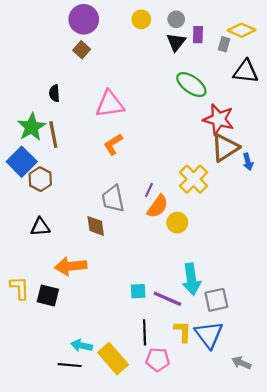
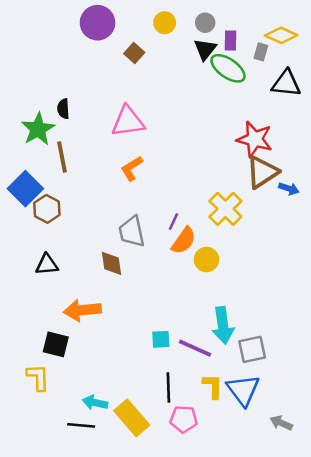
brown square: (82, 50) -> (134, 53), moved
green ellipse: (191, 85) -> (228, 68), moved
green star: (32, 127) -> (38, 129), moved
blue arrow: (248, 162) -> (289, 189), turned -56
yellow L-shape: (20, 288) -> (38, 377), moved

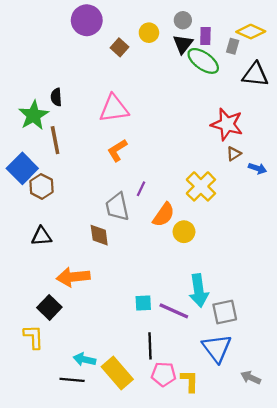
yellow circle: (165, 23) -> (149, 33), moved
brown triangle: (262, 172) -> (234, 154), size x0.5
purple line: (174, 222) -> (141, 189), moved
black square: (56, 344) -> (49, 307), turned 30
yellow L-shape: (213, 386) -> (190, 381), moved

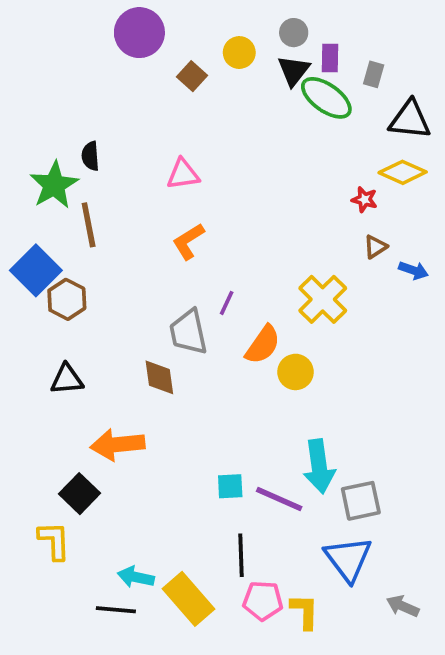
yellow diamond: (251, 32) -> (403, 172), moved
pink triangle: (114, 108) -> (183, 174), size x0.7
red star: (227, 124) -> (364, 200), size x0.5

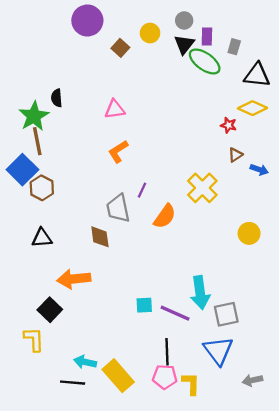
brown line: (89, 225) -> (37, 141), moved
yellow circle: (295, 372) -> (249, 233), moved
black line: (241, 555) -> (167, 352), moved
gray arrow: (403, 606) -> (252, 380), turned -36

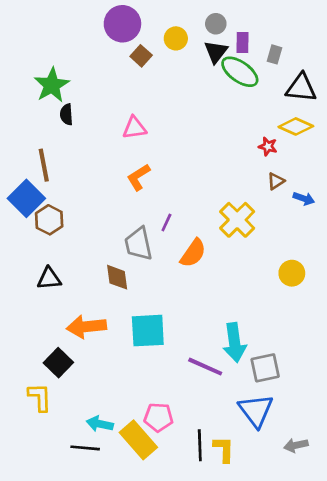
purple circle: (87, 20) -> (122, 24), moved
green star: (34, 116) -> (52, 85), moved
cyan square: (144, 305) -> (148, 331), moved, size x1.8
black line: (167, 352) -> (200, 445), moved
pink pentagon: (165, 377) -> (158, 417), moved

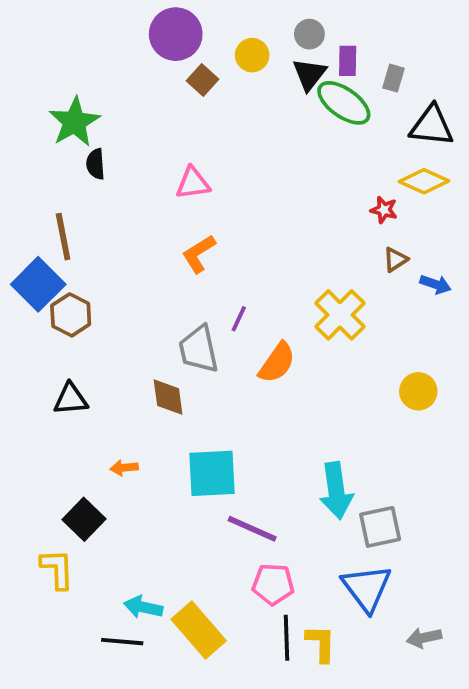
orange arrow: (86, 327) -> (124, 468), size x0.5
purple line: (205, 367) -> (252, 529), moved
pink pentagon: (158, 417) -> (273, 584), moved

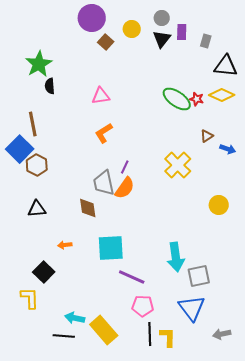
green ellipse: (344, 103) -> (177, 99), moved
red star: (384, 210) -> (197, 99), moved
orange semicircle: (277, 363) -> (125, 188), moved

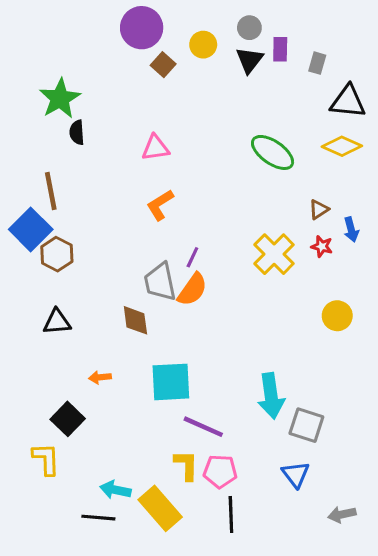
red star: (197, 99) -> (322, 246), moved
blue arrow: (228, 149) -> (351, 229), turned 56
gray square: (199, 276) -> (306, 425), turned 30
blue triangle: (192, 308) -> (296, 474), size x0.7
yellow L-shape: (168, 337) -> (186, 465), moved

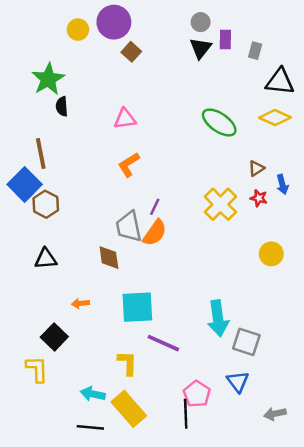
yellow circle: (203, 45) -> (78, 30), moved
yellow L-shape: (186, 465) -> (127, 363), moved
pink pentagon: (220, 471) -> (197, 394), moved, turned 30
black line: (98, 518) -> (90, 427), moved

